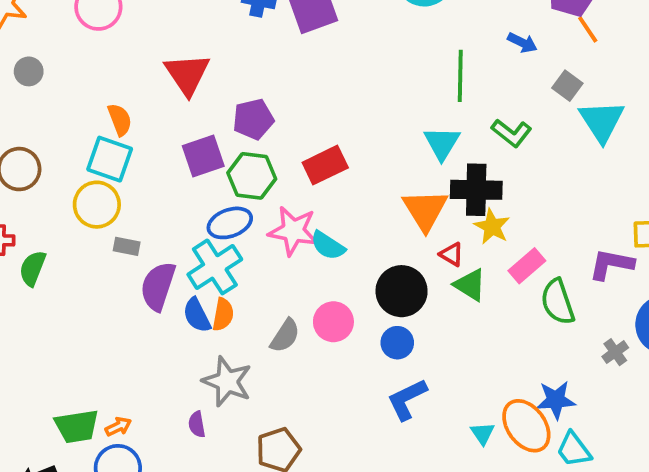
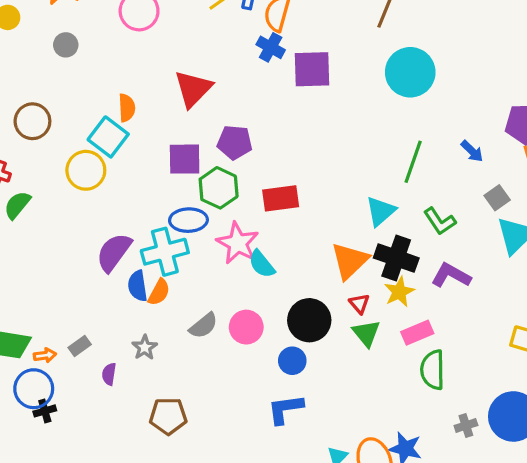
gray rectangle: (127, 246) -> (80, 346), moved, turned -65
purple L-shape: (611, 264) -> (451, 275), moved
gray star: (227, 381) -> (145, 347), size x0.6

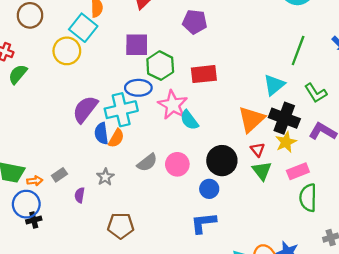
purple pentagon: (235, 142) -> (195, 22), moved

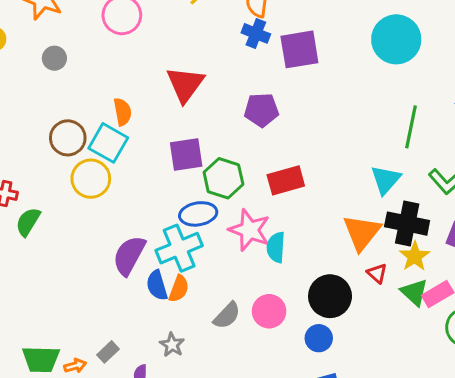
brown circle: (30, 15) -> (68, 138), moved
cyan semicircle: (189, 120) -> (276, 247), turned 50
green triangle: (262, 171) -> (414, 292), moved

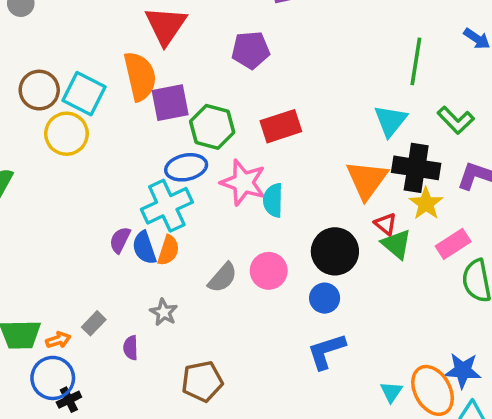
orange semicircle: (123, 112) -> (140, 76), moved, size x1.6
purple semicircle: (129, 255) -> (120, 240), moved, size x0.6
green triangle: (414, 292) -> (397, 244), moved

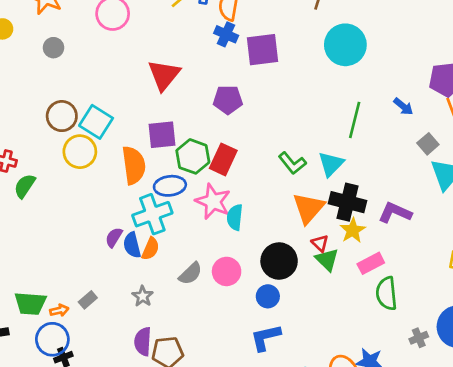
orange semicircle: (140, 76) -> (134, 165), moved
green L-shape: (456, 120) -> (292, 163), moved
red rectangle: (281, 126) -> (223, 159), moved, turned -52
purple semicircle: (131, 348) -> (143, 342), moved, size x1.5

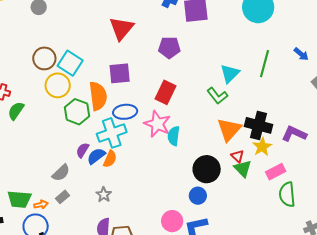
green hexagon: (193, 156) -> (77, 112), moved
cyan triangle: (331, 164) -> (230, 73), moved
blue semicircle: (132, 245) -> (96, 156), turned 66
pink circle: (227, 271) -> (172, 221), moved
gray semicircle: (190, 274) -> (61, 173), moved

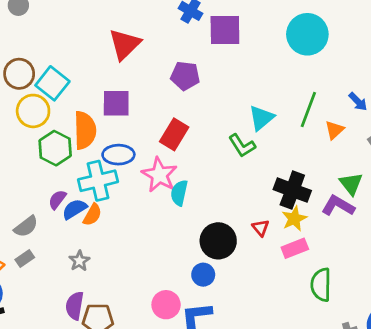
orange triangle: (229, 130) -> (334, 130), moved, size x0.6
green triangle: (243, 169) -> (351, 184), moved
pink rectangle: (276, 172) -> (295, 248), moved

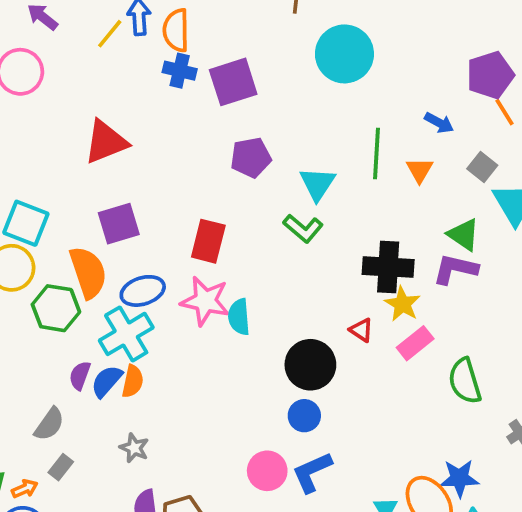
red triangle: (125, 44) -> (106, 142), turned 40
purple pentagon: (185, 76) -> (251, 158), moved

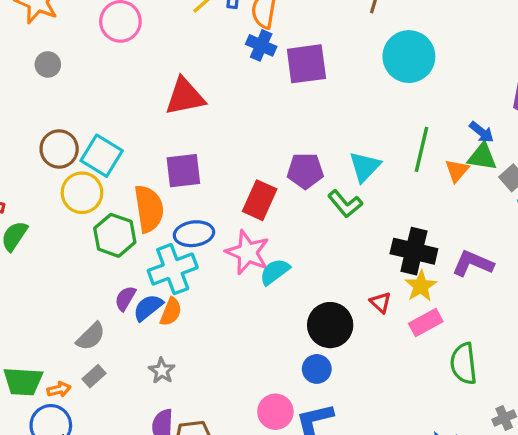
purple pentagon: (251, 158) -> (305, 171), moved
green triangle: (464, 235) -> (482, 157), moved, turned -36
cyan semicircle: (239, 317) -> (275, 272), turned 48

